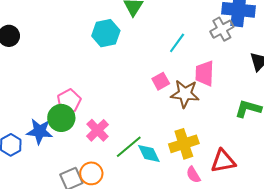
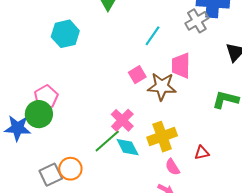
cyan hexagon: (106, 33) -> (65, 34), moved
pink cross: (98, 130) -> (122, 120), moved
red triangle: (223, 161) -> (202, 153), size x0.6

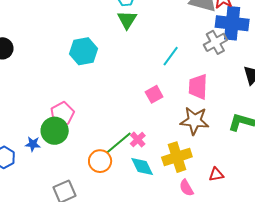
brown star: (162, 86) -> (194, 121), moved
pink cross: (122, 120) -> (138, 140), size x0.7
blue star: (18, 128) -> (33, 144), size x0.6
green line: (107, 141) -> (119, 143), moved
orange circle: (70, 169) -> (100, 161), moved

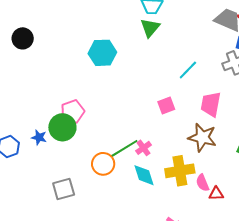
pink semicircle: (186, 188) -> (203, 183), moved

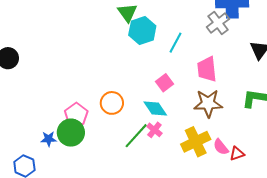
cyan hexagon: (102, 53) -> (142, 31), moved
blue star: (39, 137) -> (49, 139), moved
orange circle: (103, 164) -> (112, 103), moved
cyan diamond: (144, 175) -> (155, 108), moved

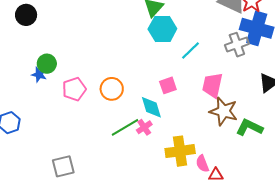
brown star: (208, 103) -> (224, 111), moved
green circle: (71, 133) -> (47, 64), moved, size x0.7
blue star: (49, 139) -> (39, 75), moved

